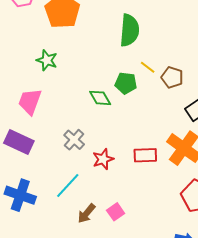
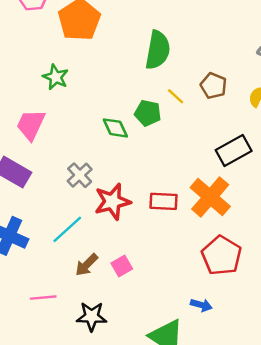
brown pentagon: (172, 77) -> (213, 86), moved
red star: (103, 159) -> (112, 202), size x1.4

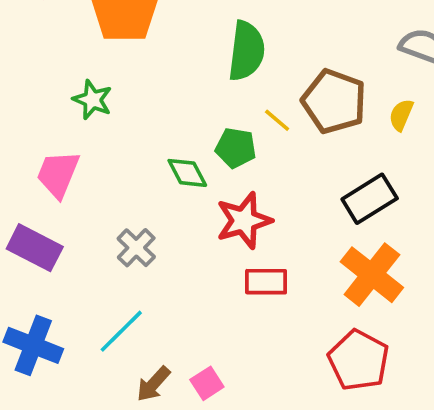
brown pentagon: (213, 86) -> (334, 101), size x1.6
orange cross: (210, 197) -> (372, 275), moved
red star: (112, 202) -> (244, 221), moved

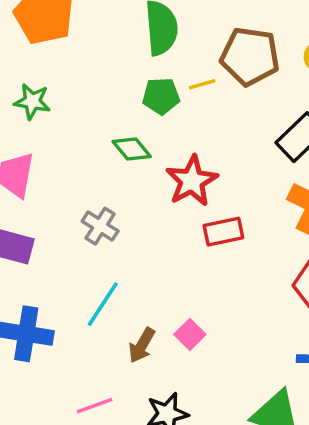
yellow line: (277, 120) -> (202, 84), turned -44
green pentagon: (236, 148) -> (161, 96), moved

